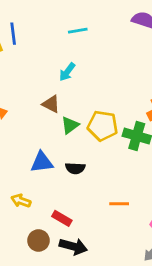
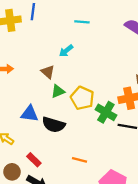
black semicircle: (75, 168) -> (54, 125), size x1.5

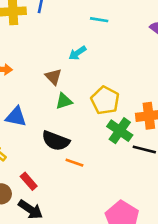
yellow pentagon: (82, 98) -> (105, 100), moved
blue triangle: (30, 114) -> (16, 117), moved
orange line: (80, 160) -> (74, 163), moved

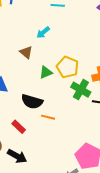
green triangle: (64, 101) -> (46, 72), moved
red rectangle: (29, 181) -> (19, 127), moved

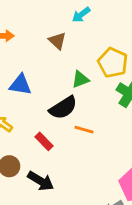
green triangle: (46, 72) -> (80, 79), moved
black semicircle: (32, 102) -> (63, 108), turned -50

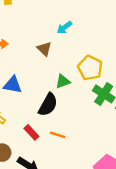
black semicircle: (63, 108) -> (48, 105), turned -30
orange line: (84, 130) -> (58, 135), moved

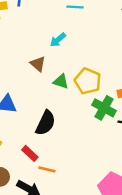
green triangle: (63, 81) -> (61, 81), moved, turned 42
orange line: (58, 135) -> (47, 169), moved

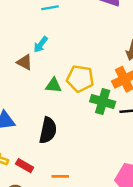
brown triangle: (38, 64) -> (25, 62), moved
red rectangle: (30, 153) -> (25, 166), moved

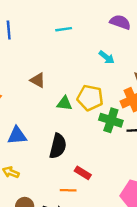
cyan arrow: (41, 45) -> (107, 57), moved, turned -91
red rectangle: (25, 166) -> (83, 173), moved

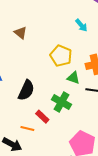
green triangle: (64, 103) -> (73, 78), moved
green cross: (111, 120) -> (61, 102), moved

